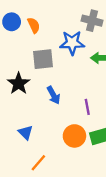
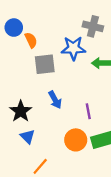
orange semicircle: (34, 25) -> (31, 40), moved
black star: (19, 84) -> (21, 111), moved

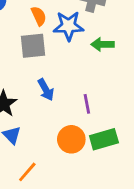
orange semicircle: (31, 40) -> (39, 16), moved

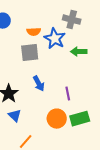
orange semicircle: (39, 16) -> (34, 32), turned 112
blue star: (68, 26) -> (55, 39), turned 30

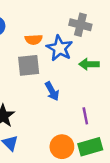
blue arrow: (39, 84) -> (52, 91), moved
purple line: (68, 94) -> (85, 116), moved

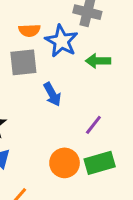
purple line: (85, 116) -> (93, 125), turned 49

